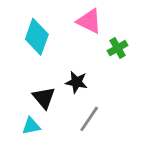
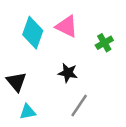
pink triangle: (89, 21) -> (67, 26), moved
black triangle: (44, 98) -> (16, 82), moved

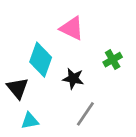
cyan diamond: (33, 33) -> (41, 60), moved
green cross: (104, 43) -> (113, 60), moved

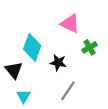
pink triangle: (72, 28) -> (70, 24), moved
cyan triangle: (30, 121) -> (24, 96), turned -48

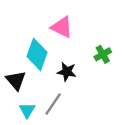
pink triangle: (70, 24) -> (62, 27), moved
gray line: (68, 91) -> (53, 104), moved

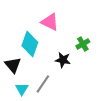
black star: (67, 72) -> (63, 60), moved

